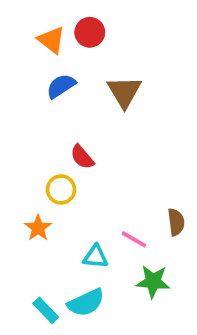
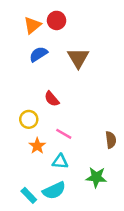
orange triangle: (51, 40) -> (32, 25), turned 42
yellow circle: (61, 190) -> (29, 119), moved
orange star: (38, 228) -> (37, 146), moved
pink line: (134, 239) -> (64, 134), moved

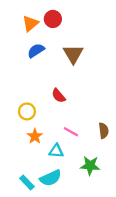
red semicircle: (52, 99) -> (59, 96), moved
pink line: (64, 134) -> (71, 132), moved

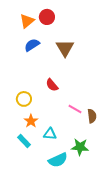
pink line: (71, 132) -> (75, 109), moved
cyan semicircle: (51, 178) -> (58, 160), moved
cyan rectangle: (27, 182) -> (24, 141), moved

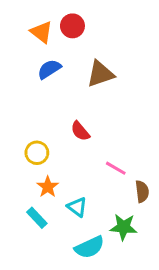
orange triangle: (27, 21) -> (42, 32), turned -42
brown triangle: (65, 48) -> (100, 74), turned 42
brown semicircle: (92, 116) -> (142, 191), moved
cyan triangle: (50, 134) -> (77, 207), turned 32

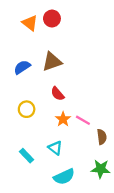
blue semicircle: (49, 69) -> (22, 67), moved
brown triangle: (100, 74) -> (52, 62), moved
orange star: (48, 187) -> (63, 119), moved
green star: (124, 227) -> (101, 169), moved

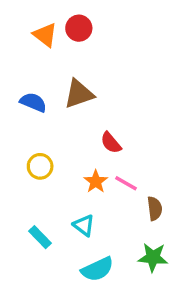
blue semicircle: (22, 67) -> (33, 102), turned 56
red semicircle: (57, 94) -> (111, 143), moved

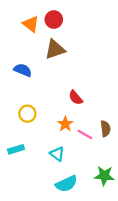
brown triangle: (79, 94) -> (55, 49), moved
pink line: (126, 183) -> (85, 134), moved
brown semicircle: (155, 208) -> (105, 129), moved
cyan rectangle: (40, 237) -> (16, 149), moved, turned -63

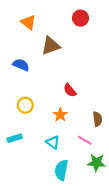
red circle: (54, 20) -> (80, 18), moved
pink line: (85, 134) -> (85, 140), moved
cyan semicircle: (66, 184) -> (61, 170), turned 126

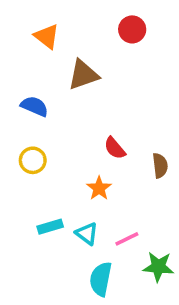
yellow circle: (25, 105) -> (33, 160), moved
brown semicircle: (97, 119) -> (160, 166), moved
cyan rectangle: (15, 138) -> (50, 227), moved
pink line: (85, 140) -> (127, 239), moved, turned -56

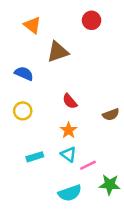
red semicircle: (115, 148) -> (70, 101), moved
brown semicircle: (160, 166) -> (111, 115), turned 77
cyan triangle: (87, 234) -> (69, 154), moved
cyan semicircle: (101, 279) -> (70, 193), turned -120

